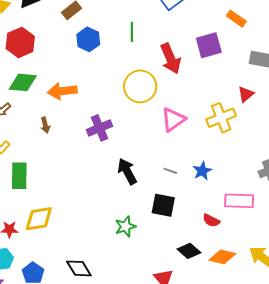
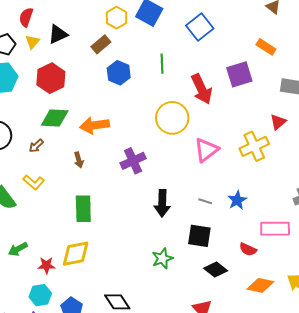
black arrow: (127, 171) -> (162, 203), turned -148
green rectangle: (19, 176) -> (83, 209), moved
black diamond: (189, 251) -> (216, 270), moved

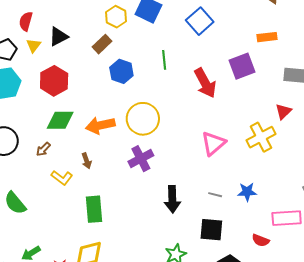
orange rectangle: (266, 47) -> (267, 37), turned -36
yellow circle: (172, 118) -> (143, 119), moved
yellow L-shape: (34, 182) -> (62, 178), moved
blue star: (237, 200) -> (247, 192), turned 30

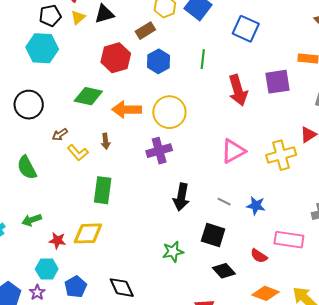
blue square: (200, 21) -> (246, 29), turned -36
red hexagon: (54, 81) -> (116, 58), moved
brown arrow: (43, 149) -> (60, 134), moved

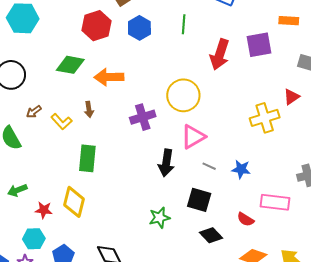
red arrow: (238, 90) -> (220, 54), turned 36
yellow circle: (169, 112) -> (183, 95), moved
brown arrow: (60, 134) -> (34, 112), moved
pink triangle: (233, 151) -> (193, 137), moved
yellow diamond: (88, 233) -> (74, 202), turned -72

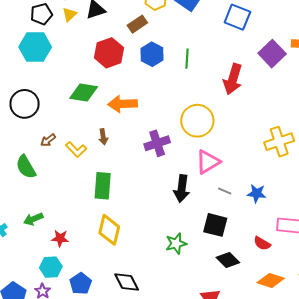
green line: (184, 24) -> (187, 59), moved
purple square: (259, 45) -> (272, 54), moved, turned -32
yellow diamond: (74, 202) -> (109, 230), moved

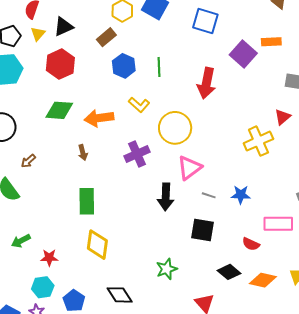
red hexagon: (109, 53) -> (60, 64), moved
yellow L-shape: (76, 149) -> (139, 105), moved
green star: (176, 244) -> (167, 269), moved
black diamond: (228, 260) -> (229, 272), moved

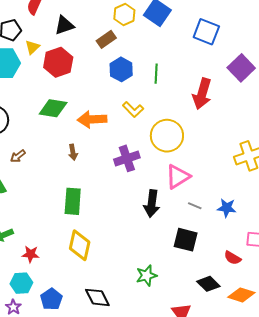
yellow triangle: (38, 34) -> (32, 47), moved

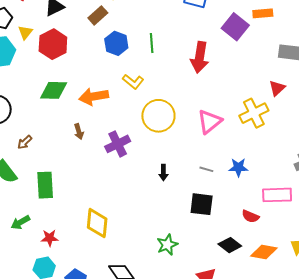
yellow circle: (167, 136) -> (158, 116), moved
purple cross: (127, 158) -> (118, 144), moved
pink triangle: (178, 177) -> (210, 122), moved
green rectangle: (73, 201) -> (45, 185), moved
black arrow: (152, 204) -> (163, 173), size x0.6

